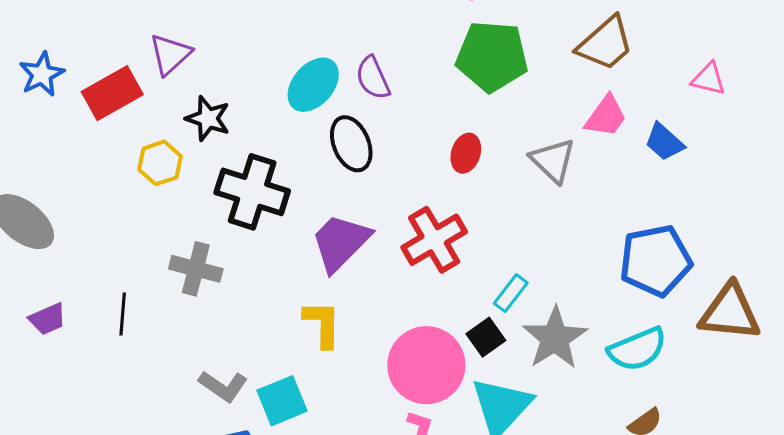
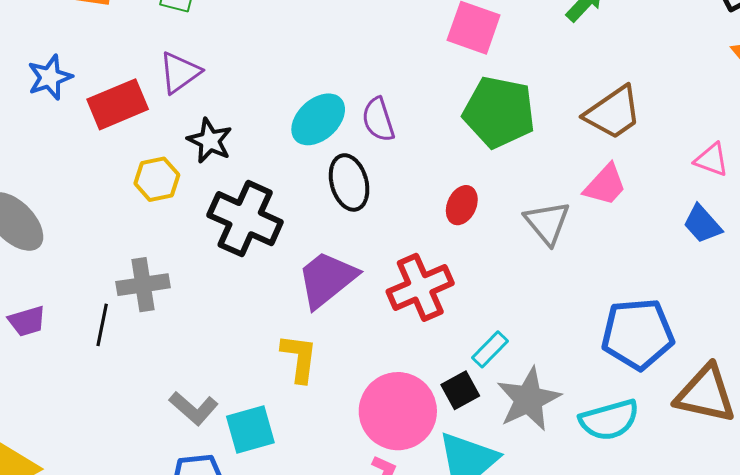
blue trapezoid: (664, 142) -> (702, 224), moved
gray cross: (196, 269) -> (143, 285), moved, turned -30

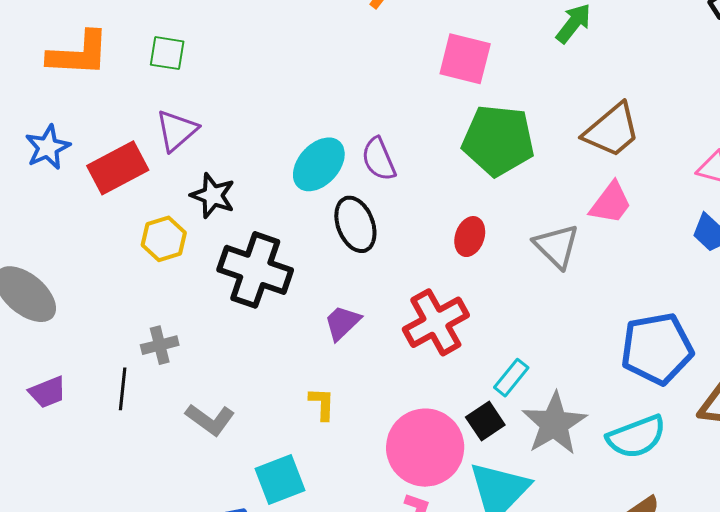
purple trapezoid: (327, 279) -> (342, 323), size x0.6
gray cross: (143, 285) -> (160, 345), size x0.7
yellow L-shape: (299, 358) -> (322, 404), size x0.7
gray L-shape: (194, 408) -> (210, 420), moved

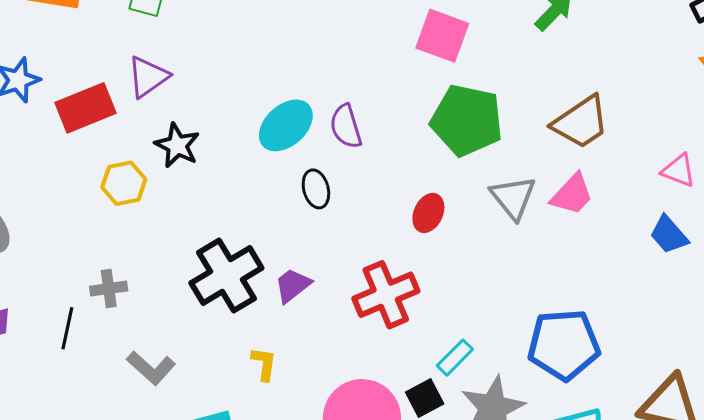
black ellipse: (355, 224) -> (316, 189), size x0.7
gray triangle: (557, 246) -> (513, 197), moved
black cross: (255, 270) -> (226, 275), moved, turned 34
blue pentagon: (657, 349) -> (564, 345), moved

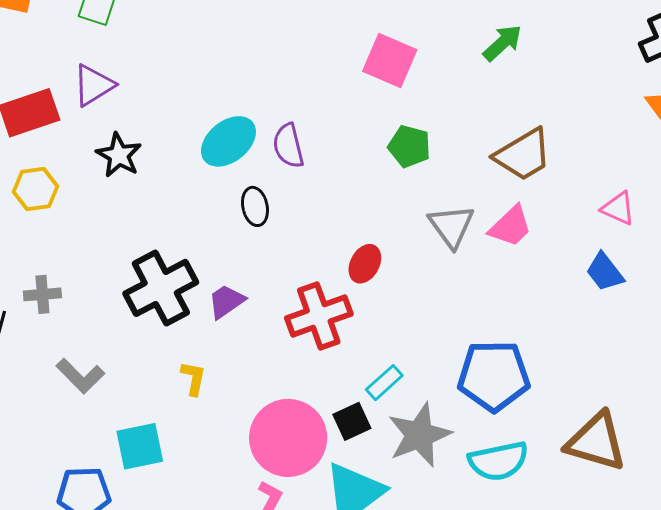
green pentagon: (467, 120) -> (409, 146), size x0.6
yellow hexagon: (124, 183) -> (35, 189), moved
red ellipse: (428, 213) -> (365, 264), moved

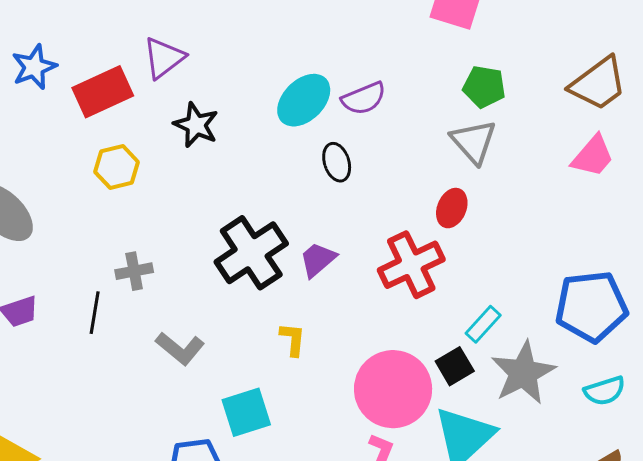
purple semicircle: (288, 146) -> (364, 98), turned -93
gray triangle: (451, 226) -> (474, 142), moved
cyan semicircle: (498, 461) -> (605, 391), size x0.7

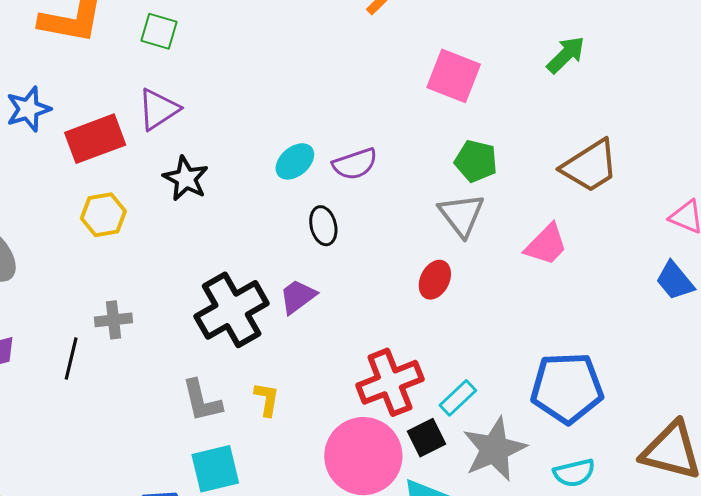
cyan ellipse: (304, 100) -> (295, 161), size x0.7
pink trapezoid: (593, 156) -> (546, 245), moved
purple trapezoid: (318, 260) -> (298, 296), moved
red cross: (411, 265) -> (390, 382), moved
gray L-shape: (180, 348) -> (202, 401), moved, turned 33

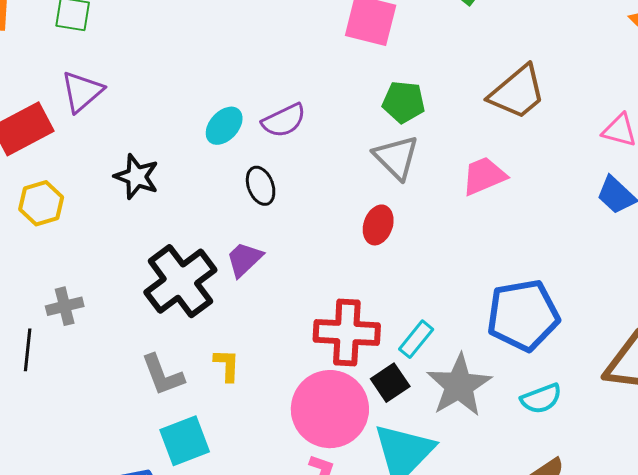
black star: (186, 178) -> (137, 177), moved
pink trapezoid: (546, 245) -> (484, 176), turned -150
red cross: (390, 382) -> (347, 332), turned 32

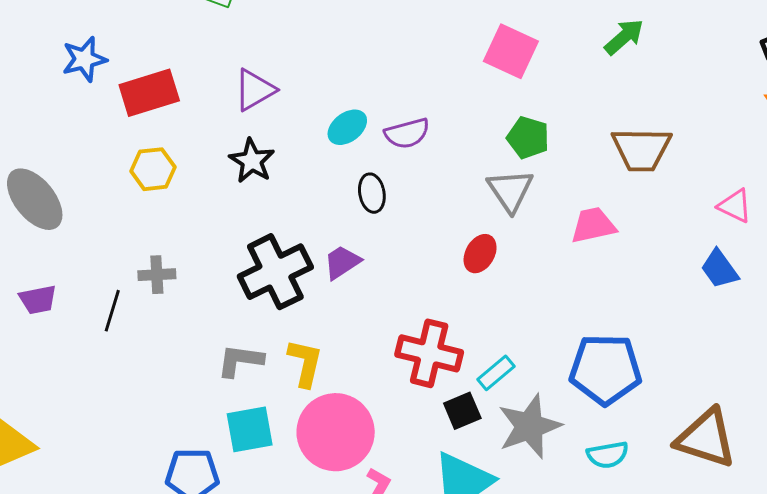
purple triangle: (82, 92) -> (255, 90), moved
brown trapezoid: (517, 92) -> (641, 149), turned 30
yellow L-shape: (227, 365) -> (305, 363), size x1.4
gray L-shape: (163, 375) -> (240, 361), turned 108
pink circle: (330, 409) -> (336, 432), moved

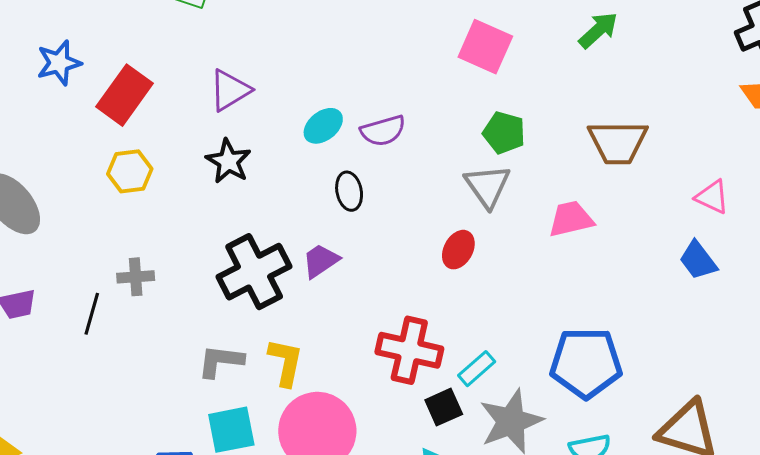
red rectangle: (149, 93) -> (124, 95), turned -36

